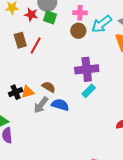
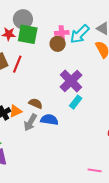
pink cross: (80, 13) -> (62, 33), moved
green square: (50, 17) -> (28, 34), size x1.5
purple cross: (87, 69) -> (71, 81), turned -30

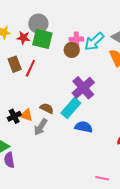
cyan rectangle: (76, 102) -> (71, 108), moved, size x1.5
orange triangle: (15, 111) -> (26, 115), turned 40
blue semicircle: (49, 120) -> (84, 127), moved

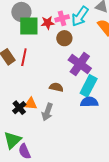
red star: (23, 38) -> (48, 23), moved
brown circle: (72, 50) -> (64, 38), moved
brown semicircle: (47, 108) -> (56, 87), moved
cyan rectangle: (71, 108) -> (89, 86), moved

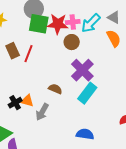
red star: (48, 23) -> (58, 24), size x1.5
blue semicircle: (89, 102) -> (85, 134), moved

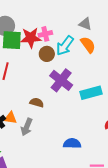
cyan arrow: (91, 23) -> (65, 46), moved
cyan rectangle: (87, 93) -> (91, 93), moved, turned 45

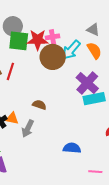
brown circle: (47, 54) -> (53, 57), size x1.6
purple cross: (61, 80) -> (87, 83), moved

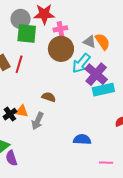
gray triangle: (93, 30) -> (89, 42), moved
red star: (38, 40) -> (44, 14), moved
cyan arrow: (71, 50) -> (81, 63), moved

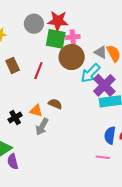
green square: (27, 34) -> (56, 39), moved
red line: (19, 64) -> (38, 71), moved
orange triangle: (22, 111) -> (36, 111), moved
blue semicircle: (82, 139) -> (110, 135), moved, turned -90
pink line: (106, 163) -> (103, 157), moved

